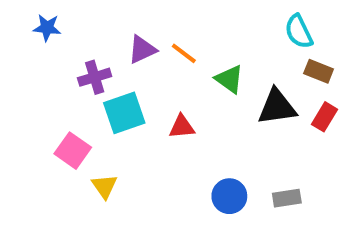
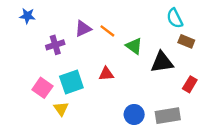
cyan square: (124, 113) -> (71, 82), moved
red rectangle: (325, 117) -> (190, 84), moved
gray rectangle: (287, 198) -> (168, 116), size x1.5

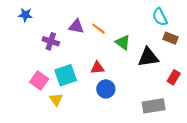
purple triangle: (83, 29) -> (76, 26), turned 35
purple cross: (55, 45) -> (51, 41), turned 35
blue circle: (134, 114) -> (106, 89), moved

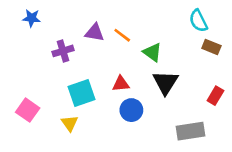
purple cross: (51, 41) -> (63, 51), turned -35
black triangle: (148, 57) -> (165, 82), moved, turned -50
pink square: (39, 80) -> (28, 110), moved

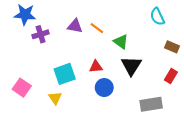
blue star: (32, 18) -> (25, 15), size x1.5
brown rectangle: (211, 47) -> (172, 47), moved
purple cross: (63, 51) -> (41, 34), moved

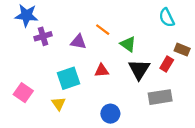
purple triangle: (75, 26) -> (78, 42), moved
red rectangle: (171, 76) -> (167, 64), moved
blue circle: (104, 88) -> (110, 114), moved
gray rectangle: (151, 104) -> (160, 97), moved

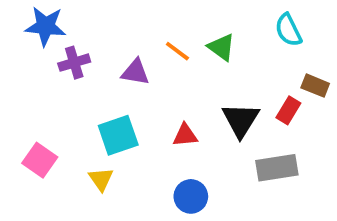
green triangle: (128, 44) -> (221, 47), moved
red triangle: (102, 71) -> (185, 135), moved

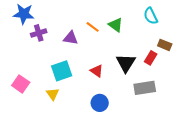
red triangle: (185, 135) -> (97, 71), turned 40

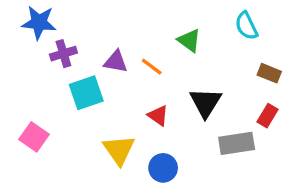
orange line: (93, 27) -> (152, 67), moved
red rectangle: (151, 58) -> (268, 116), moved
cyan square: (62, 71) -> (86, 93), moved
yellow triangle: (53, 94) -> (119, 150), moved, size x1.5

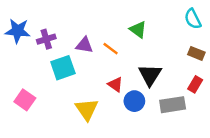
blue star: (39, 23) -> (18, 31), moved
cyan semicircle: (246, 26) -> (193, 19), moved
blue circle: (163, 168) -> (134, 101), moved

